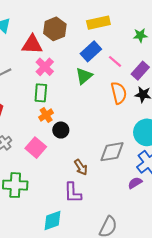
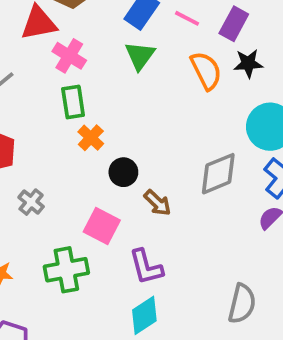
black circle: (61, 130) -> (123, 172), moved
pink square: (36, 148) -> (102, 226), moved
brown arrow: (81, 167) -> (158, 203), moved
purple L-shape: (73, 193) -> (146, 267), moved

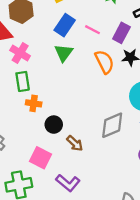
orange cross: (91, 138) -> (34, 103), turned -35
purple L-shape: (146, 267) -> (68, 183), turned -35

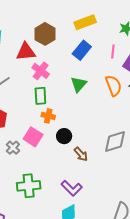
pink line: (93, 30) -> (113, 52), moved, turned 64
green triangle: (64, 53) -> (79, 84), moved
pink square: (41, 158) -> (33, 137), moved

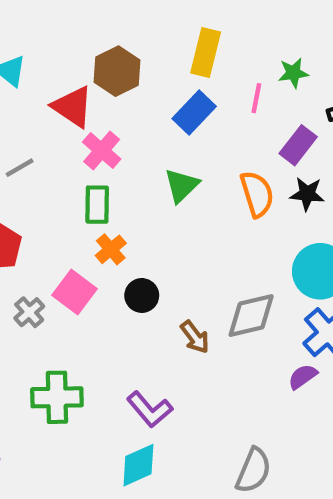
yellow rectangle: (85, 22) -> (206, 52), turned -60
red triangle: (26, 52) -> (73, 107), turned 35
pink line: (113, 52) -> (256, 98), moved
orange cross: (48, 116) -> (111, 249), turned 32
brown arrow: (81, 154) -> (195, 337), moved

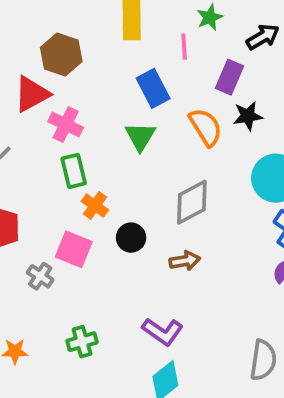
red triangle: (73, 107) -> (32, 94), turned -48
blue rectangle: (194, 113) -> (153, 88), moved, turned -57
gray diamond: (251, 316) -> (192, 202), moved
brown arrow: (195, 337) -> (185, 261), turned -48
green cross: (57, 397) -> (82, 342), size x0.7

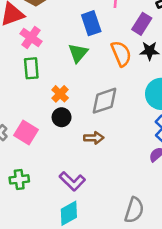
orange cross: (95, 206) -> (60, 94), moved
pink square: (74, 249) -> (26, 132), moved

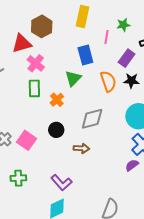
orange cross: (60, 94) -> (57, 100), moved

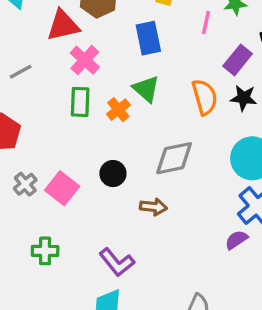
blue rectangle: (85, 55) -> (148, 38), moved
green triangle: (73, 78) -> (146, 89), turned -36
orange cross: (57, 100) -> (118, 110), moved

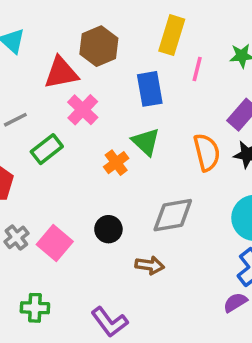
pink line: (206, 23) -> (197, 69), moved
green rectangle: (80, 102) -> (47, 149), moved, turned 48

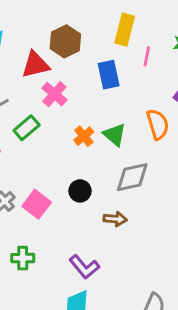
green triangle: (146, 142) -> (114, 135), moved

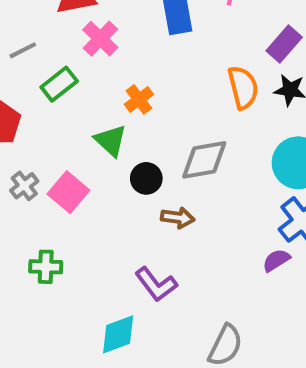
green triangle: (114, 135) -> (111, 141), moved
black circle: (80, 191) -> (146, 178), moved
purple L-shape: (84, 267) -> (156, 284), moved

